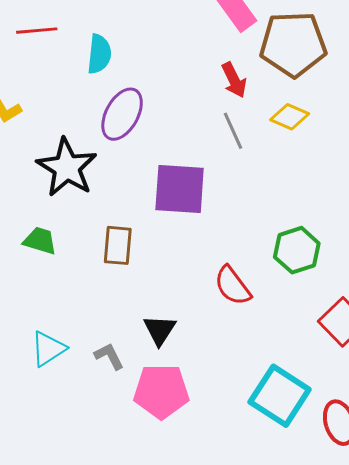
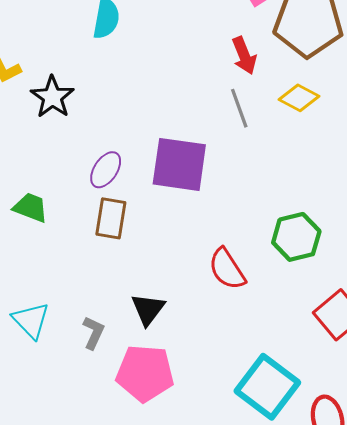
purple ellipse: (122, 114) -> (106, 170), moved, size x0.7
black star: (67, 168) -> (52, 97), moved, size x0.7
cyan triangle: (48, 349) -> (31, 320), turned -45
gray L-shape: (109, 356) -> (93, 333), turned 48

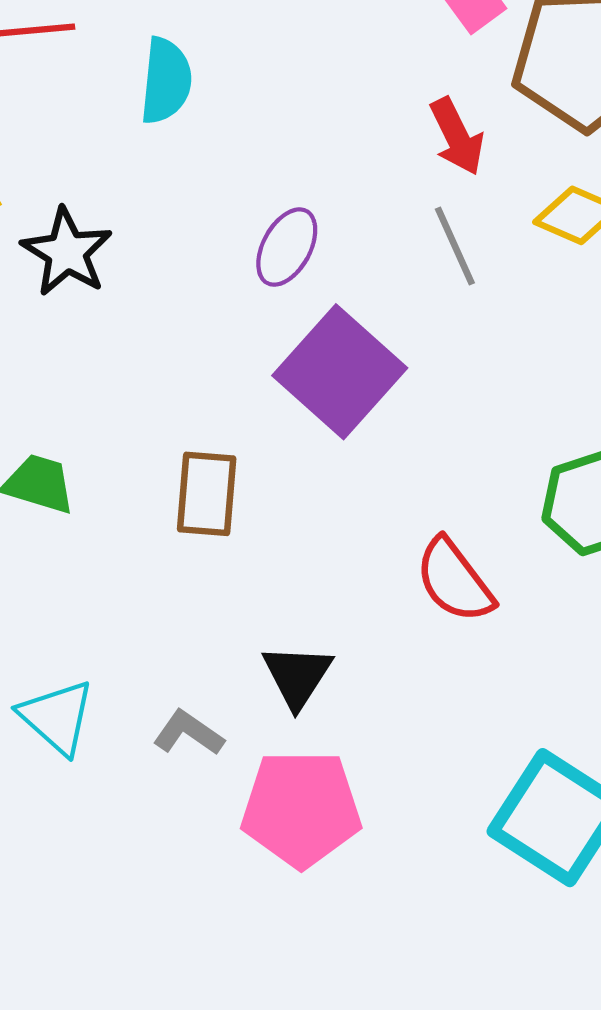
purple square: (179, 164) -> (340, 372), turned 38
purple ellipse: (106, 170) -> (287, 247), moved
gray L-shape: (93, 333) -> (188, 733), turned -76

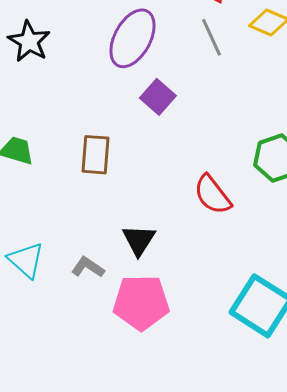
purple ellipse: (287, 247) -> (132, 38), size x1.6
purple square: (340, 372) -> (158, 97), size x0.6

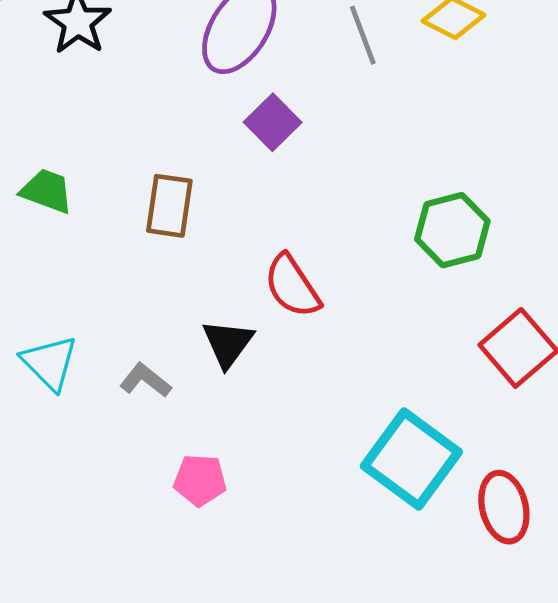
red semicircle: (212, 195) -> (292, 286), moved
pink pentagon: (141, 302) -> (200, 480), moved, size x0.6

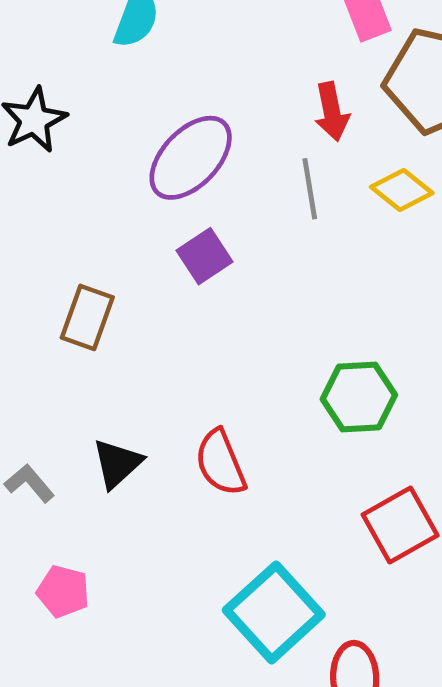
red semicircle: (292, 286) -> (221, 463), moved

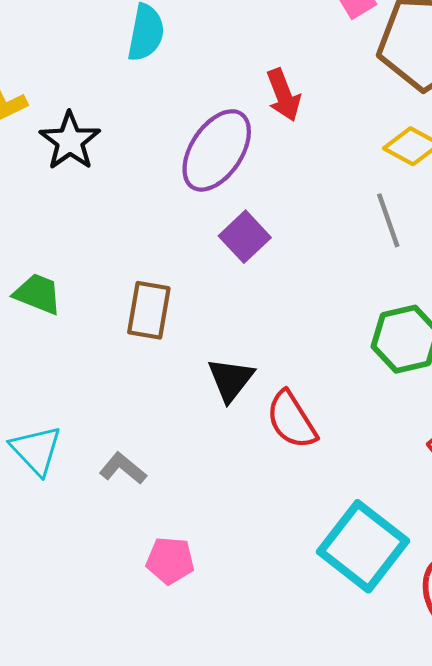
red arrow: (332, 112) -> (284, 95), moved
gray line: (310, 189) -> (388, 220), moved
black triangle: (117, 463) -> (231, 379), moved

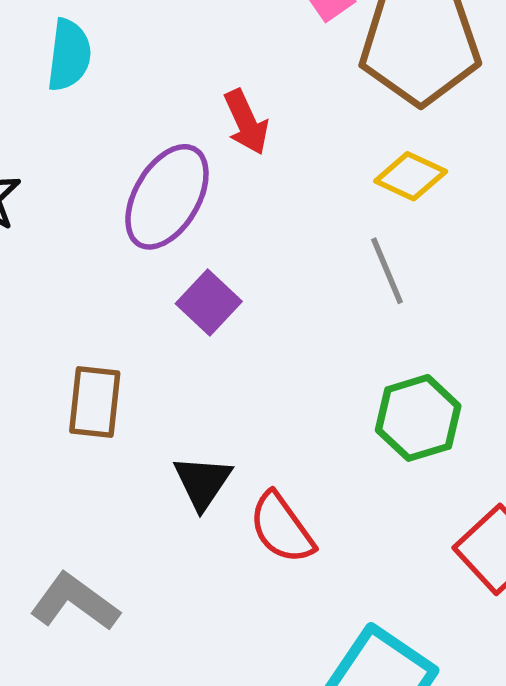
gray L-shape: (123, 468) -> (75, 602), size x1.5

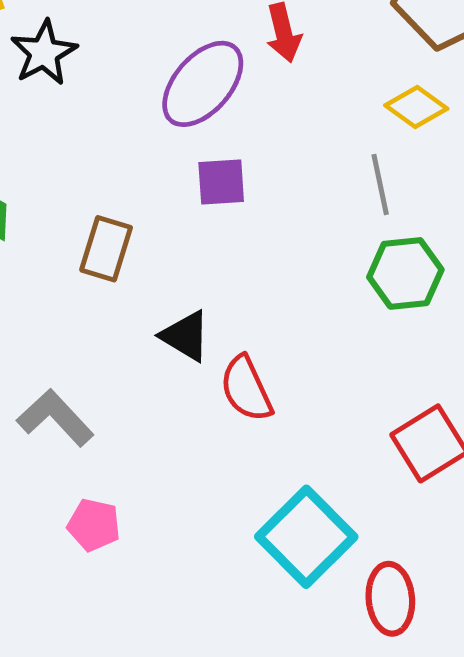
purple square: (209, 302) -> (221, 182), turned 32
green hexagon: (418, 418) -> (405, 273), moved
black triangle: (202, 482) -> (185, 336), turned -44

